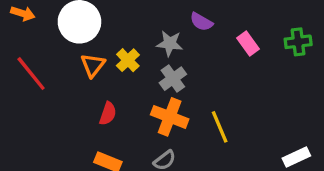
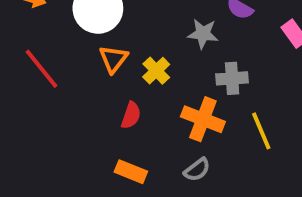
yellow cross: (128, 60) -> (156, 71), moved
gray cross: (173, 79) -> (232, 78), moved, turned 32

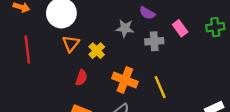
red line: (42, 69) -> (27, 49), turned 32
gray cross: (232, 78) -> (154, 41), moved

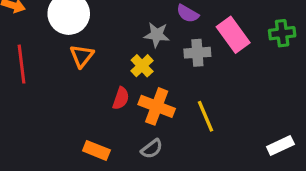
pink rectangle: (180, 28) -> (233, 35), size x1.5
yellow cross: (97, 51) -> (142, 66), moved
red semicircle: (81, 78) -> (121, 98), moved

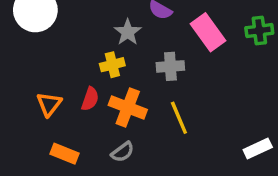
gray star: (157, 35) -> (128, 32), turned 30
gray cross: (197, 53) -> (170, 66), moved
orange triangle: (82, 56) -> (49, 104), moved
yellow cross: (142, 66) -> (112, 65), turned 30

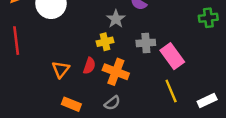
pink rectangle: (208, 32) -> (172, 56), moved
yellow line: (179, 118) -> (171, 91), moved

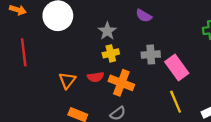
gray star: (116, 19) -> (107, 31), moved
red semicircle: (89, 66) -> (95, 77), turned 63

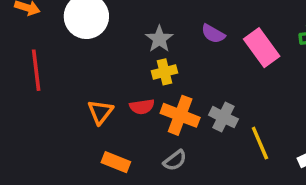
purple semicircle: (144, 16) -> (213, 34), moved
gray cross: (151, 55) -> (223, 117), moved, turned 30
pink rectangle: (177, 68) -> (262, 48), moved

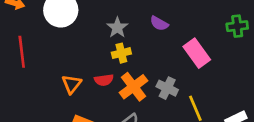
pink rectangle: (262, 48) -> (197, 53), moved
orange cross: (180, 115) -> (133, 87), turned 32

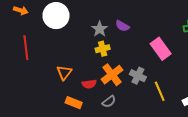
purple semicircle: (159, 23) -> (122, 26), moved
red semicircle: (104, 80) -> (89, 84), moved

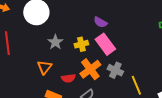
gray star: (100, 29) -> (55, 42), moved
pink rectangle: (161, 49) -> (105, 44), moved

